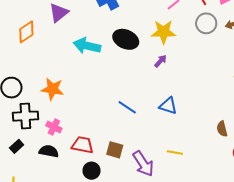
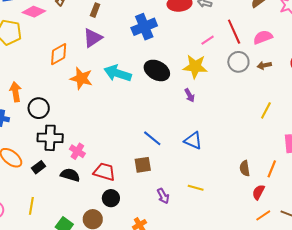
purple arrow: (161, 61) -> (190, 95), turned 104
orange star: (52, 89) -> (81, 78), moved
brown square: (115, 150) -> (143, 165), moved, turned -30
purple arrow: (143, 164) -> (163, 196), size x0.6

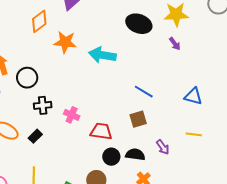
cyan arrow: (118, 73) -> (102, 55), moved
black cross: (50, 138) -> (43, 105), size x0.7
blue triangle: (193, 141) -> (193, 96), moved
black semicircle: (70, 175) -> (135, 155), moved

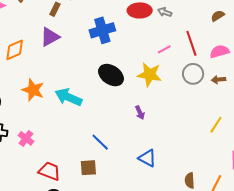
orange star: (65, 42) -> (33, 90), moved
purple arrow: (175, 44) -> (140, 113), moved
pink cross: (72, 115) -> (26, 138), moved

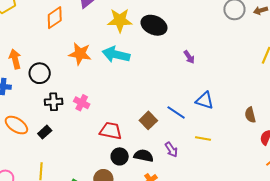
yellow star: (149, 75) -> (120, 20), moved
blue line: (100, 142) -> (176, 112), moved
brown square: (88, 168) -> (148, 120), turned -30

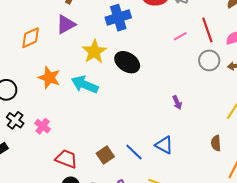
yellow star: (120, 20) -> (94, 52), turned 30
purple arrow: (189, 57) -> (177, 102), moved
black cross: (54, 102) -> (15, 120), turned 30
brown semicircle: (250, 115) -> (216, 143), moved

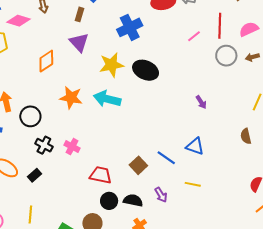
purple triangle: (66, 24) -> (79, 42), turned -35
red line: (207, 30) -> (220, 26), turned 30
yellow star: (94, 52) -> (111, 65), turned 30

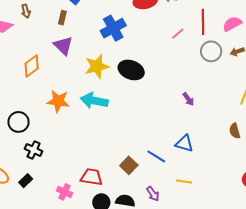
pink cross: (72, 147) -> (65, 192), moved

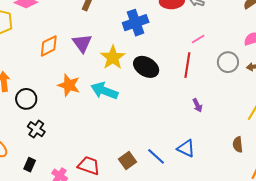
red line: (203, 22) -> (187, 65), moved
purple triangle: (63, 46) -> (82, 43), moved
yellow star: (97, 66) -> (113, 57), turned -30
black rectangle: (26, 181) -> (30, 165), moved, turned -32

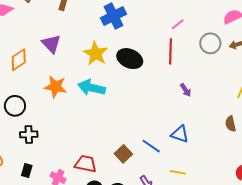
purple triangle: (82, 43) -> (51, 44), moved
orange diamond: (49, 46) -> (19, 60), moved
black cross: (36, 129) -> (29, 134), turned -30

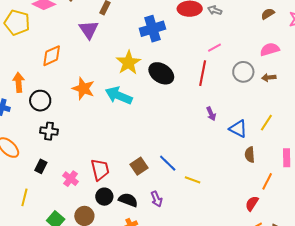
purple triangle: (51, 44) -> (89, 30), moved
blue triangle: (180, 134) -> (238, 129), moved
red trapezoid: (86, 164) -> (100, 170), turned 55
yellow line: (178, 172) -> (193, 180), moved

